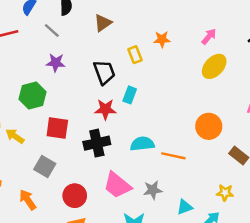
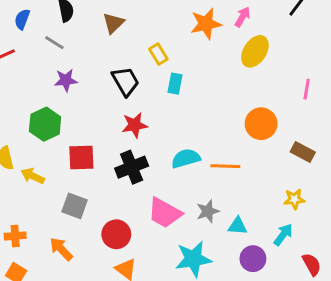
orange star: (162, 39) -> (206, 24), moved, size x1.5
cyan rectangle: (130, 95) -> (175, 84), moved
cyan triangle: (185, 207) -> (238, 226), moved, turned 35

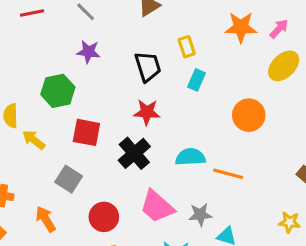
orange circle: (261, 124) -> (249, 115), moved
black cross: (132, 167) -> (134, 153), turned -32

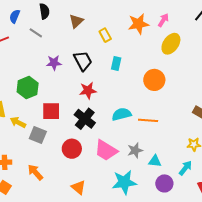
yellow rectangle: (187, 47) -> (105, 35), moved
purple star: (88, 52) -> (54, 63), moved
gray square: (69, 179) -> (38, 135), moved
red circle: (104, 217) -> (72, 149), moved

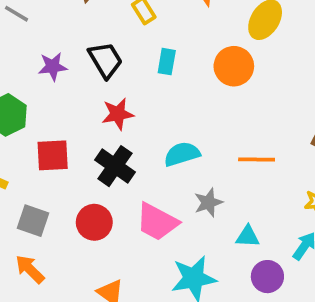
orange circle: (154, 80) -> (234, 66), moved
orange line: (148, 120) -> (257, 160), moved
gray square: (38, 135) -> (33, 221), moved
gray star: (135, 150) -> (208, 203), moved

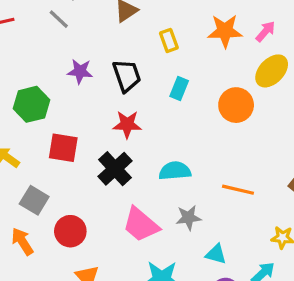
red circle: (94, 222) -> (70, 231), moved

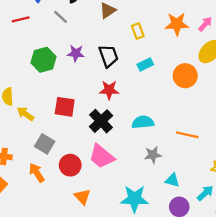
cyan rectangle: (179, 88) -> (145, 65), turned 42
green hexagon: (32, 104) -> (44, 60), moved
pink trapezoid: (141, 225) -> (102, 156), moved

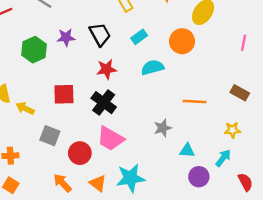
cyan semicircle: (143, 122) -> (152, 67), moved
orange arrow: (37, 173) -> (62, 183), moved
cyan star: (134, 199) -> (130, 178), moved

